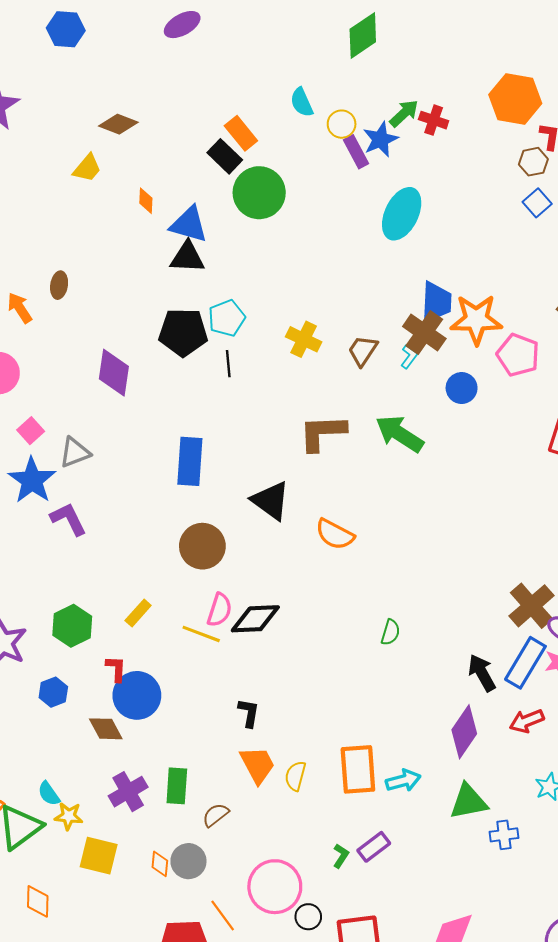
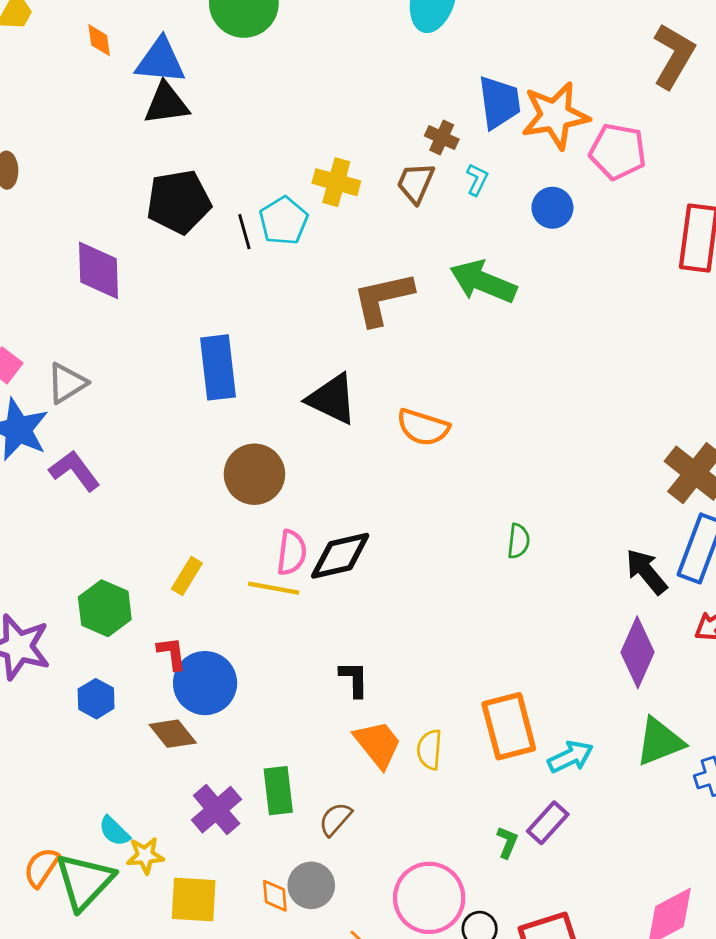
cyan pentagon: (227, 318) -> (284, 221), moved
brown cross: (424, 332) -> (442, 138), moved, size x0.6
cyan arrow: (403, 781) -> (570, 757), moved

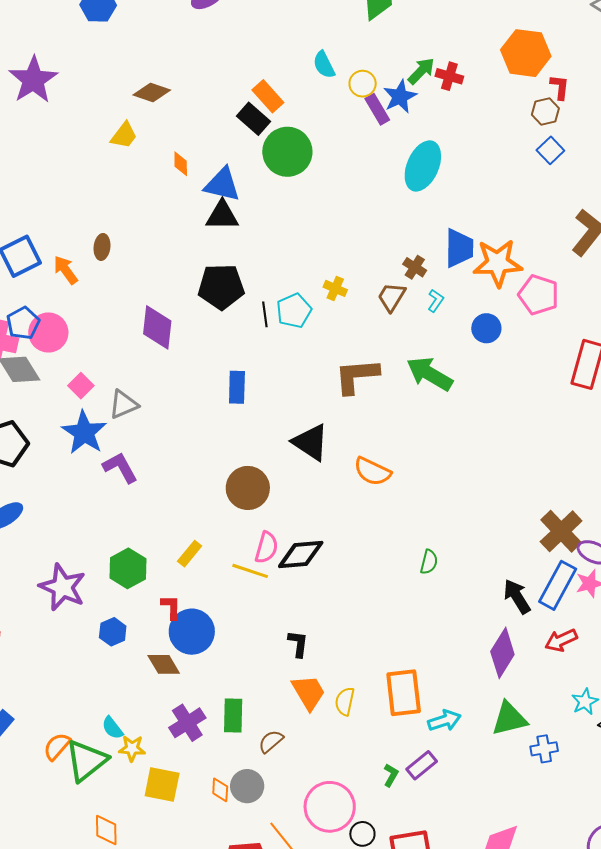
yellow cross: (336, 182) -> (335, 288), size x0.7
blue rectangle: (218, 367) -> (237, 387), moved, size x0.7

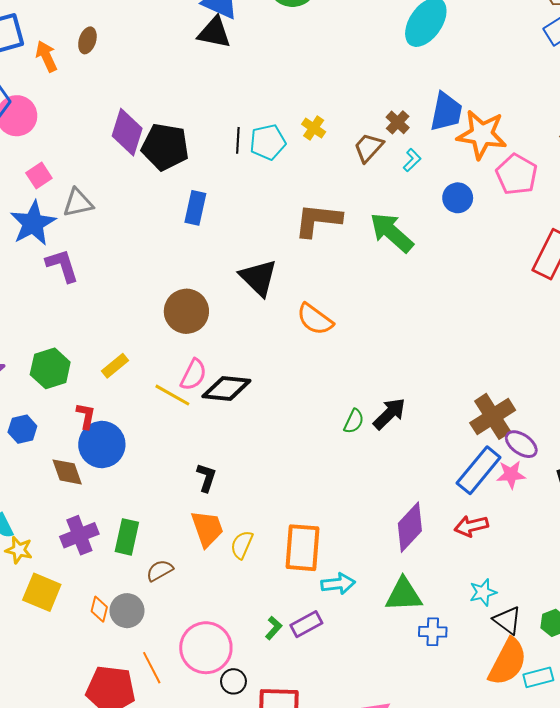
black pentagon: (221, 287) -> (165, 147), moved
black arrow: (517, 597) -> (389, 414), moved, turned 66

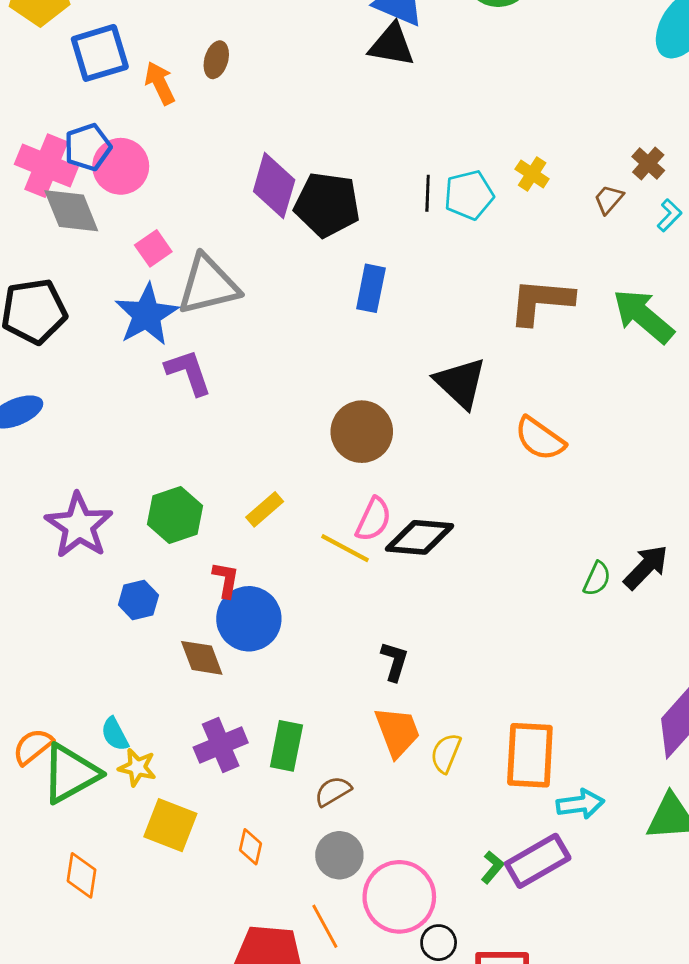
brown trapezoid: (368, 148) -> (609, 199), size x0.7
gray triangle: (78, 203) -> (208, 285), size x1.5
gray circle: (127, 611) -> (339, 855), moved
purple rectangle: (306, 624) -> (538, 861), size x1.4

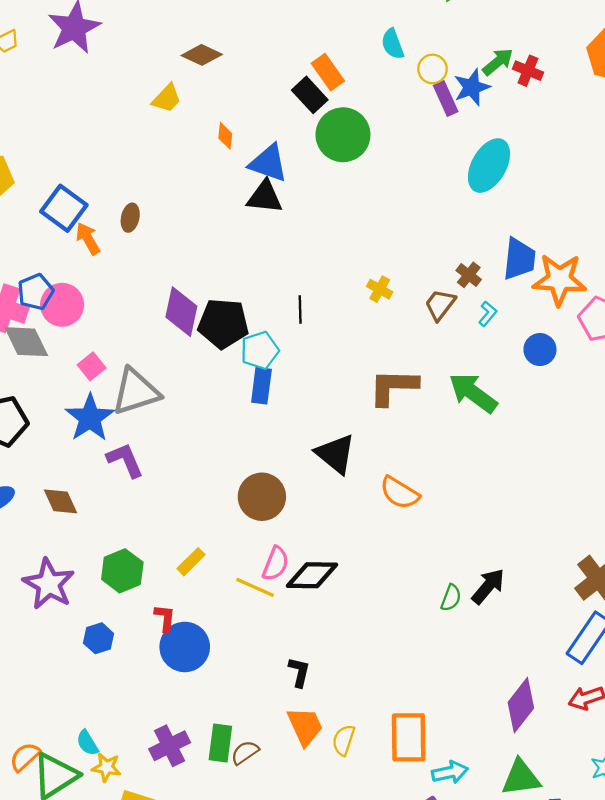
blue square: (100, 53) -> (64, 208), moved, turned -33
cyan pentagon: (469, 195) -> (260, 350), moved
brown trapezoid: (609, 199) -> (440, 305), size x1.4
brown diamond: (202, 658) -> (60, 501), moved
brown semicircle: (333, 791) -> (245, 753), moved

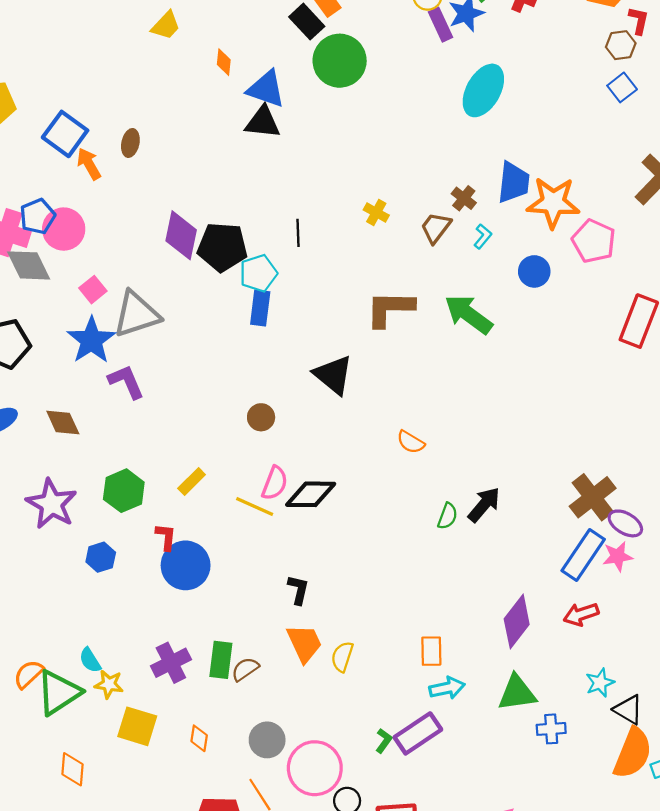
orange semicircle: (400, 493) -> (411, 442), moved, size x0.7
brown circle: (262, 497) -> (261, 417), size x0.6
orange rectangle: (409, 737) -> (431, 651), moved, size x0.6

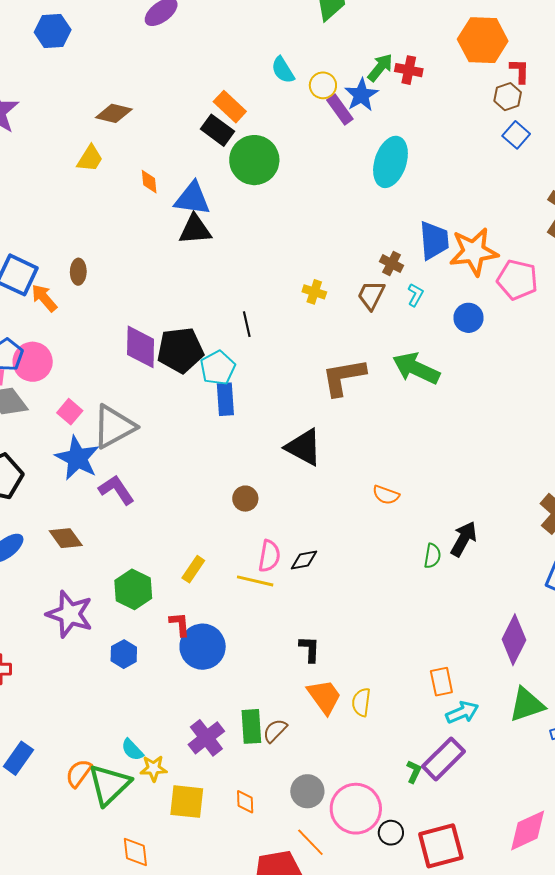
black diamond: (311, 494) -> (304, 560), size x0.6

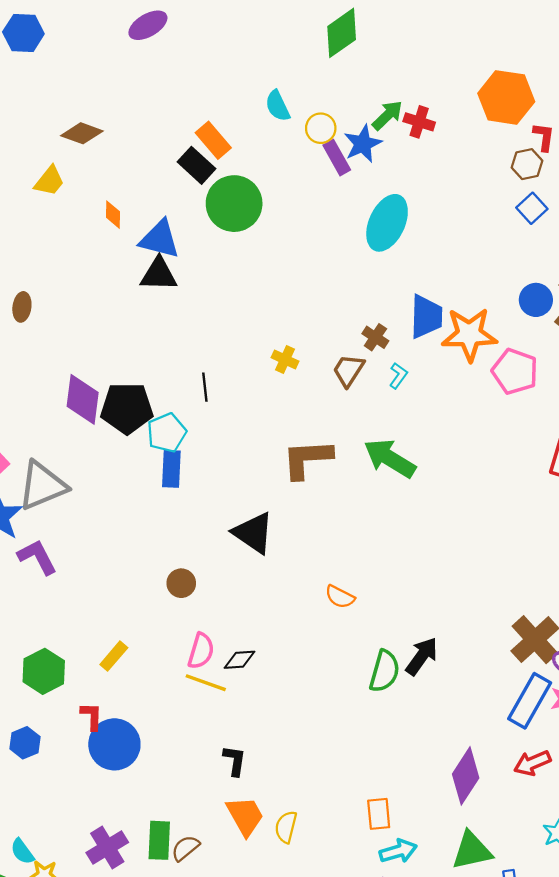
blue circle: (469, 318) -> (536, 300), moved
green semicircle: (432, 556) -> (385, 671), size x1.5
yellow line: (255, 581) -> (206, 683), moved

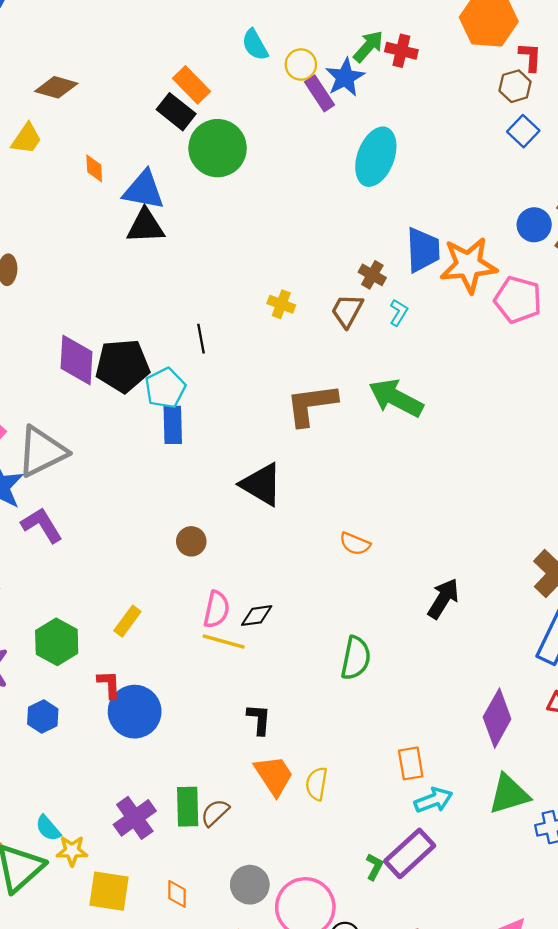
green semicircle: (385, 671) -> (356, 658), moved

